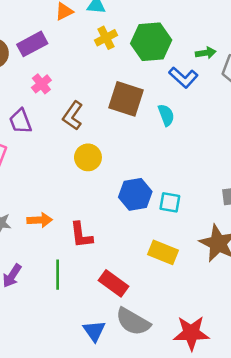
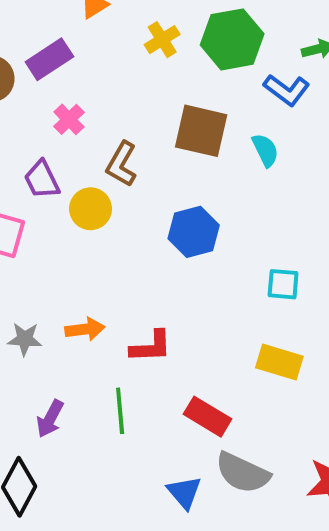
yellow circle: (88, 157) -> (91, 209), moved
blue hexagon: (135, 194) -> (194, 232), moved
red L-shape: (81, 235) -> (151, 347), turned -80

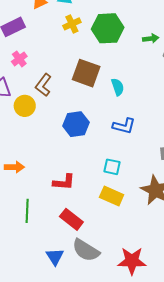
blue L-shape: (287, 90) -> (124, 126), moved, turned -30
cyan square: (283, 284) -> (112, 167), moved
red L-shape: (151, 347) -> (64, 182), moved

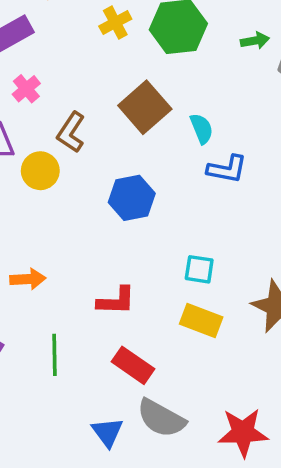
brown square: (86, 73) -> (145, 107), turned 32
blue L-shape: (124, 126) -> (227, 169), moved

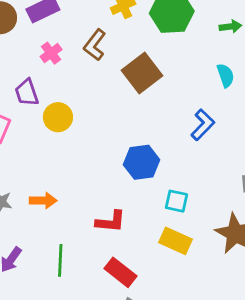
cyan semicircle: (202, 129) -> (226, 75), moved
brown L-shape: (71, 132) -> (95, 45), moved
blue L-shape: (227, 169) -> (203, 125), turned -60
blue hexagon: (132, 198) -> (142, 162), moved

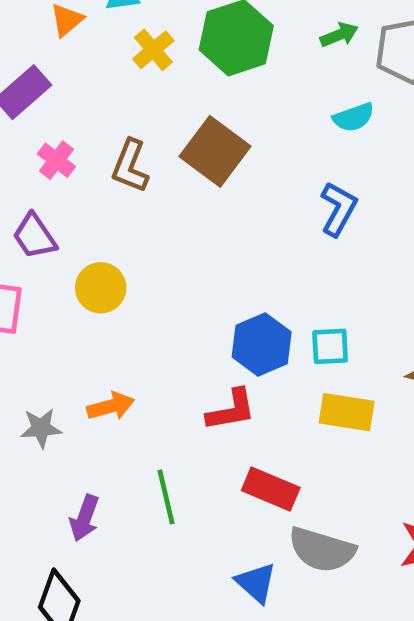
brown L-shape: (95, 45) -> (130, 166), moved
cyan semicircle: (226, 75) -> (353, 117), turned 105
yellow circle: (58, 117) -> (101, 288), moved
blue hexagon: (142, 162) -> (262, 344), moved

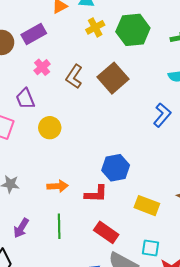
cyan square: (330, 346) -> (150, 248), moved
orange arrow: (111, 406) -> (58, 186), moved

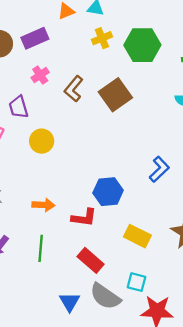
blue L-shape: (162, 115) -> (159, 169), moved

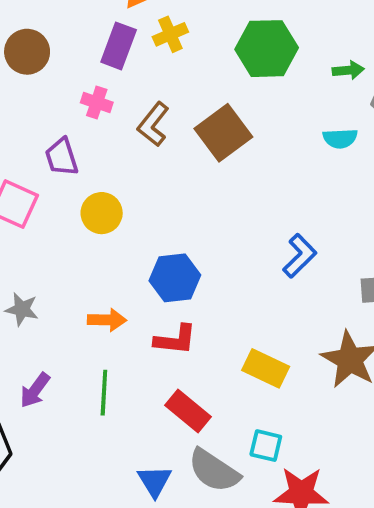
purple rectangle: (35, 38) -> (119, 46), moved, turned -45
yellow cross: (102, 38) -> (170, 34), moved
pink cross: (40, 75) -> (97, 102), turned -36
blue hexagon: (108, 192) -> (175, 278), moved

